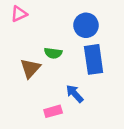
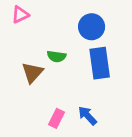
blue arrow: (75, 94) -> (88, 116), moved
pink rectangle: (53, 111) -> (57, 118), turned -48

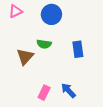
blue circle: (92, 27) -> (51, 14), moved
blue rectangle: (100, 63) -> (78, 49), size x0.7

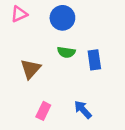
green semicircle: (44, 44) -> (66, 52), moved
pink rectangle: (44, 93) -> (43, 111), moved

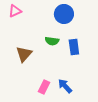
blue circle: (62, 18) -> (64, 14), moved
pink rectangle: (43, 111) -> (44, 87), moved

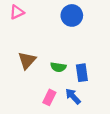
green semicircle: (52, 41) -> (58, 67), moved
blue rectangle: (74, 47) -> (82, 73), moved

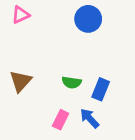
brown triangle: (27, 60) -> (21, 81), moved
blue rectangle: (82, 73) -> (101, 89), turned 30

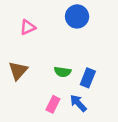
pink triangle: (21, 15) -> (28, 27), moved

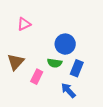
blue circle: (77, 16) -> (65, 44), moved
pink rectangle: (53, 104) -> (37, 77), moved

